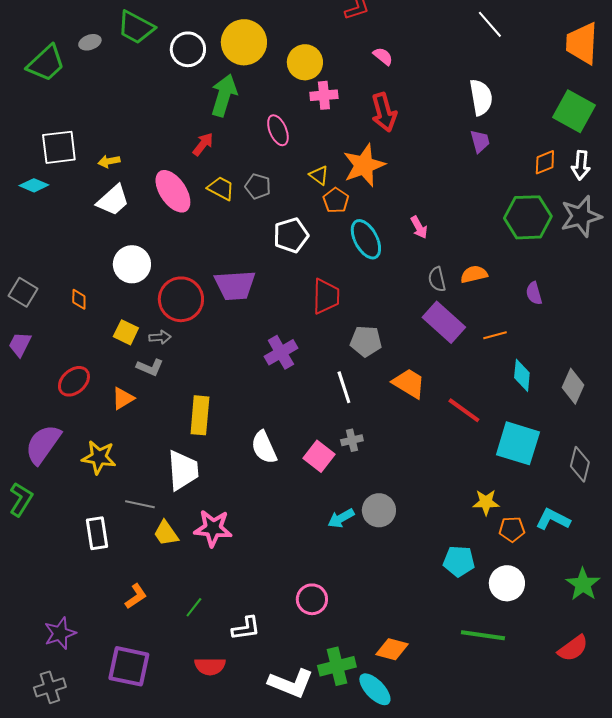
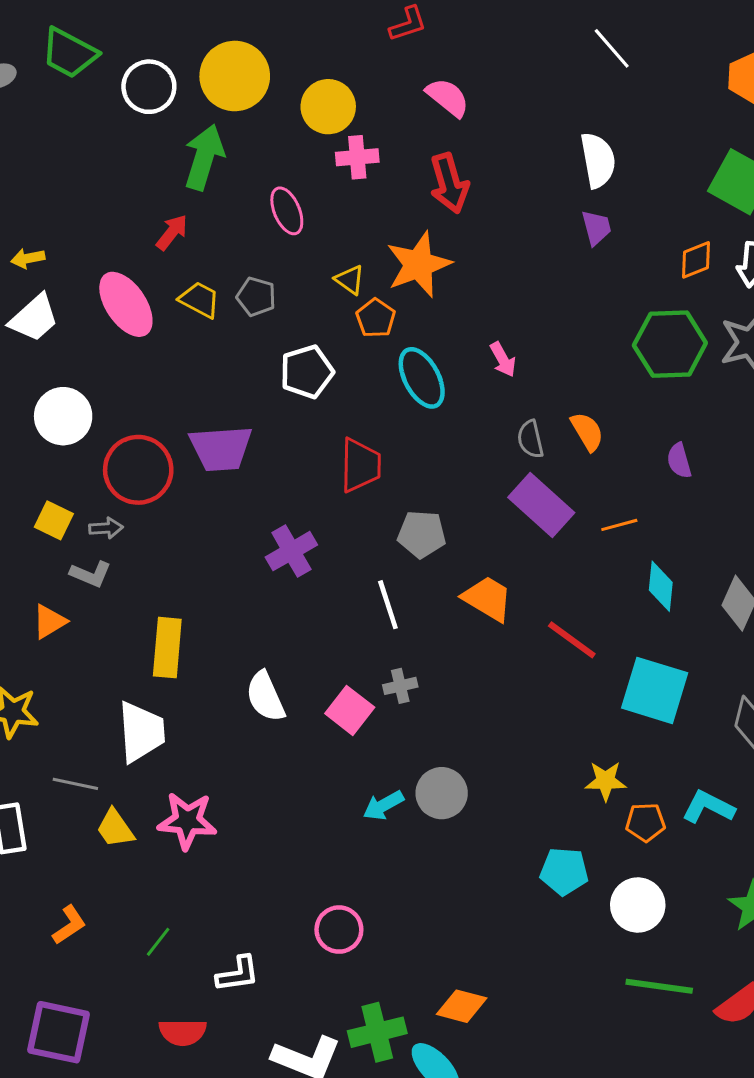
pink semicircle: (383, 56) -> (448, 97), size x1.4
orange semicircle: (474, 274) -> (587, 432), turned 72
green line: (483, 635) -> (659, 986), moved

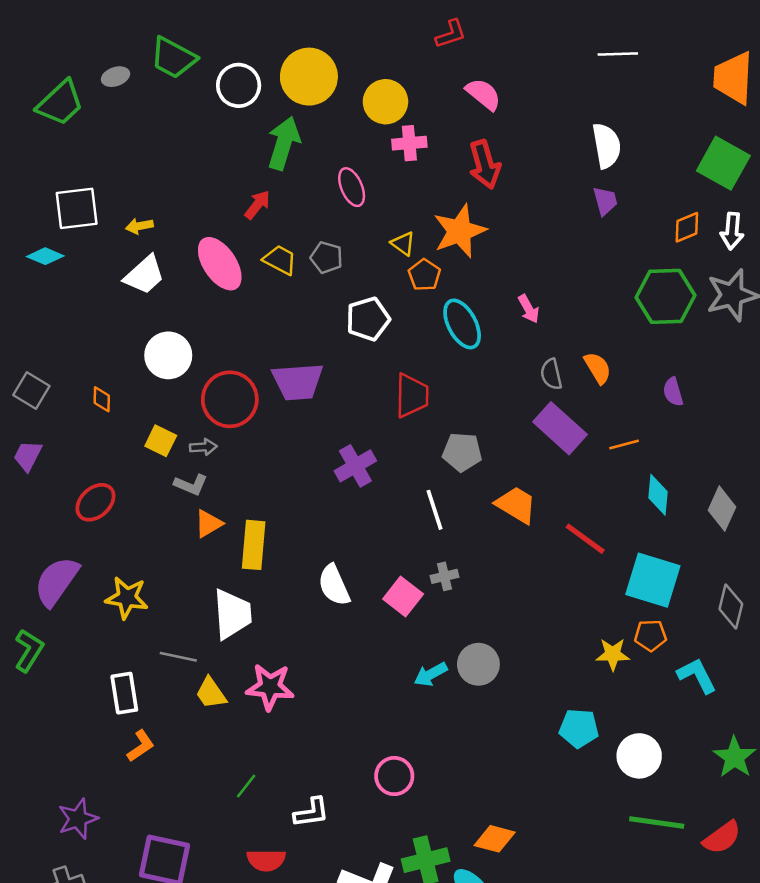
white line: (612, 48) -> (618, 54), turned -51
orange triangle: (49, 622) -> (208, 524), moved
cyan L-shape: (708, 807) -> (697, 676), turned 36
orange pentagon: (645, 822) -> (650, 635), moved
orange L-shape: (69, 925) -> (141, 746), moved

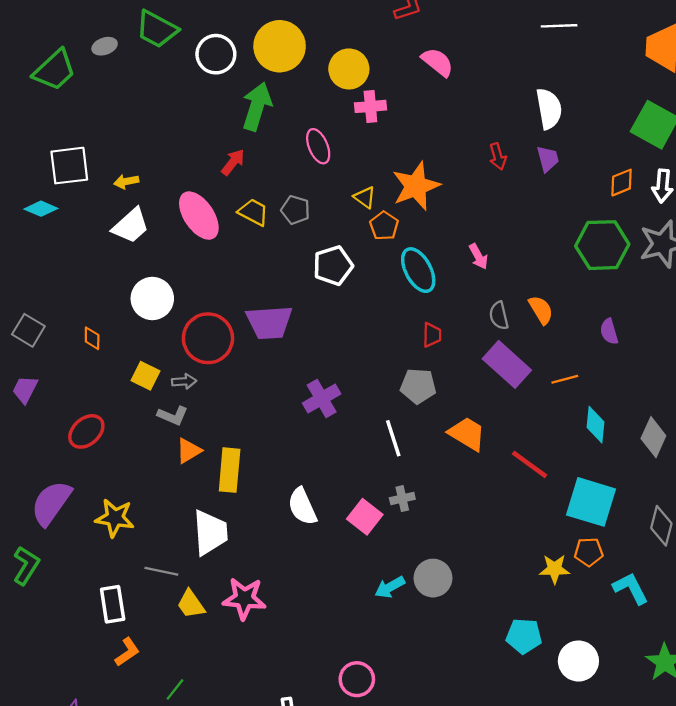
red arrow: (485, 164) -> (498, 156), moved, size x0.6
red trapezoid: (412, 396) -> (432, 335), moved, size x0.6
green line: (246, 786) -> (175, 689), moved

